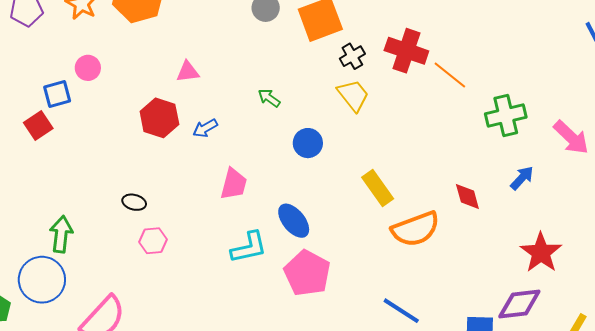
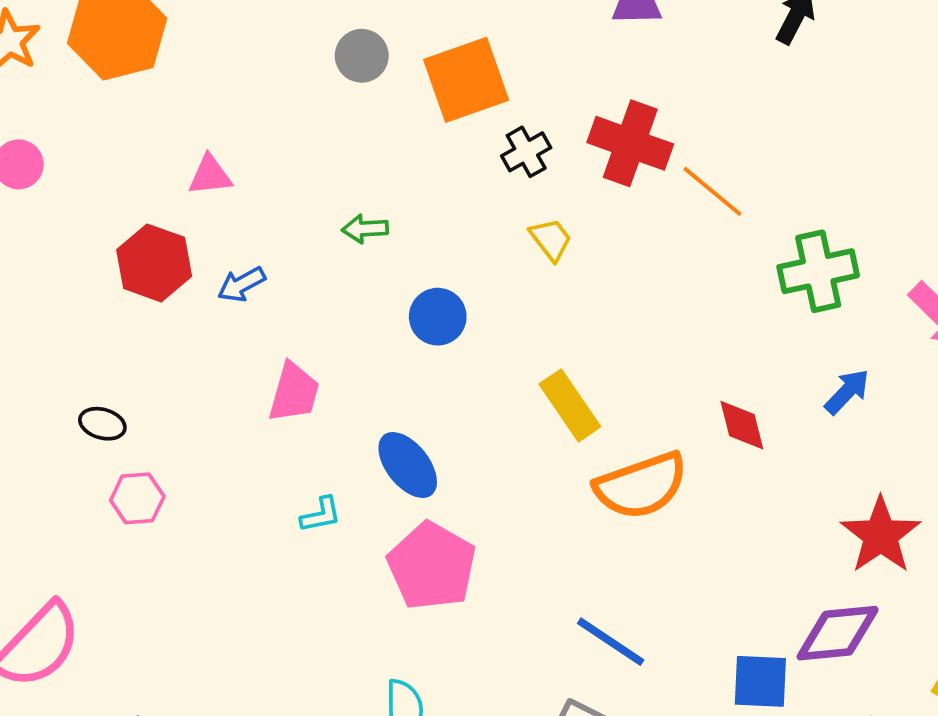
yellow trapezoid: (353, 95) -> (551, 239), moved, size x0.7
green arrow: (269, 98) -> (365, 229), turned -40
cyan L-shape: (249, 247) -> (321, 515), size x0.6

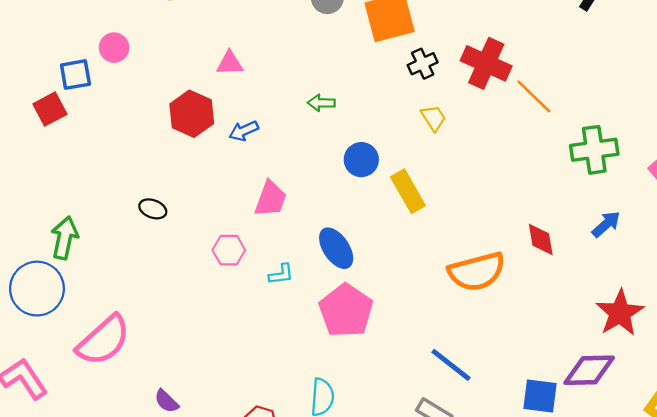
yellow rectangle: (570, 405) -> (408, 191), moved
pink hexagon: (137, 498) -> (229, 250), moved

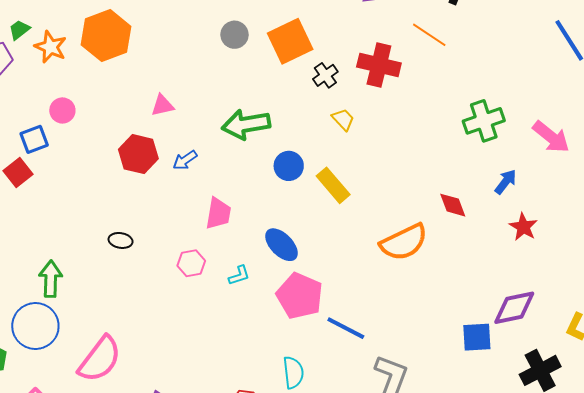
orange line: (534, 96) -> (429, 35), moved
green arrow: (321, 103) -> (246, 124), size x2.0
red star: (620, 313) -> (523, 227), moved, size x0.7
blue line: (451, 365) -> (346, 328), moved

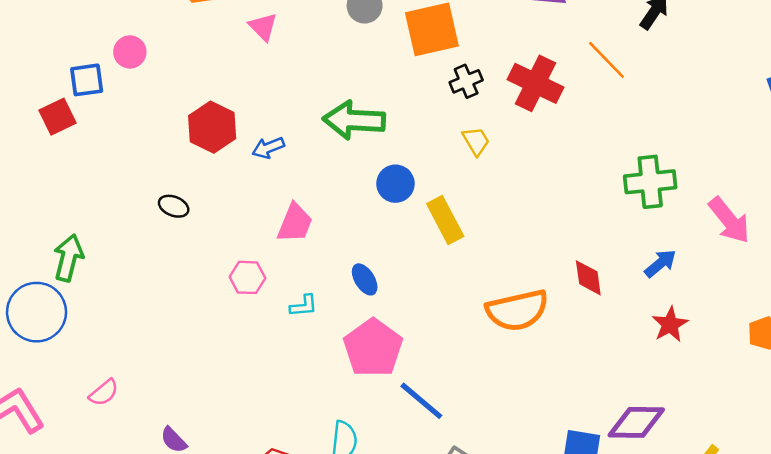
pink triangle: (163, 105) -> (263, 27), moved, turned 45
black ellipse: (121, 240) -> (174, 206), moved
blue ellipse: (281, 245) -> (365, 279), size x0.7
pink semicircle: (100, 359) -> (104, 393), moved, size x0.5

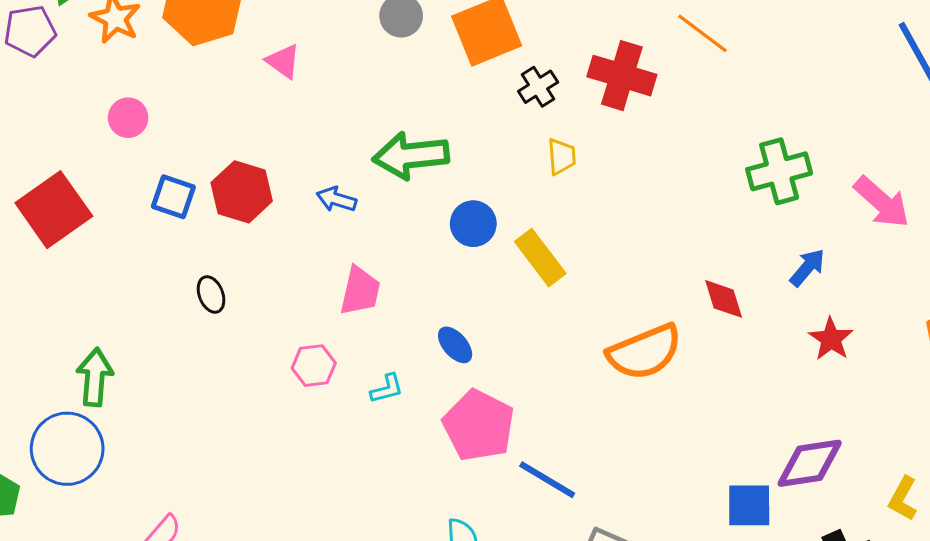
blue square: (87, 80) -> (173, 197), moved, turned 36
red square: (58, 117) -> (54, 210), size x1.6
yellow trapezoid: (476, 141) -> (562, 157), turned 36
blue arrow: (268, 148) -> (336, 199), moved, turned 48
black ellipse: (174, 206) -> (211, 294), turned 56

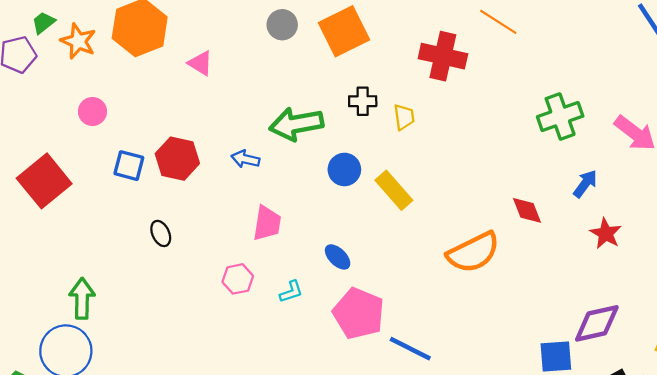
black cross: (538, 87) -> (363, 101), moved, turned 36

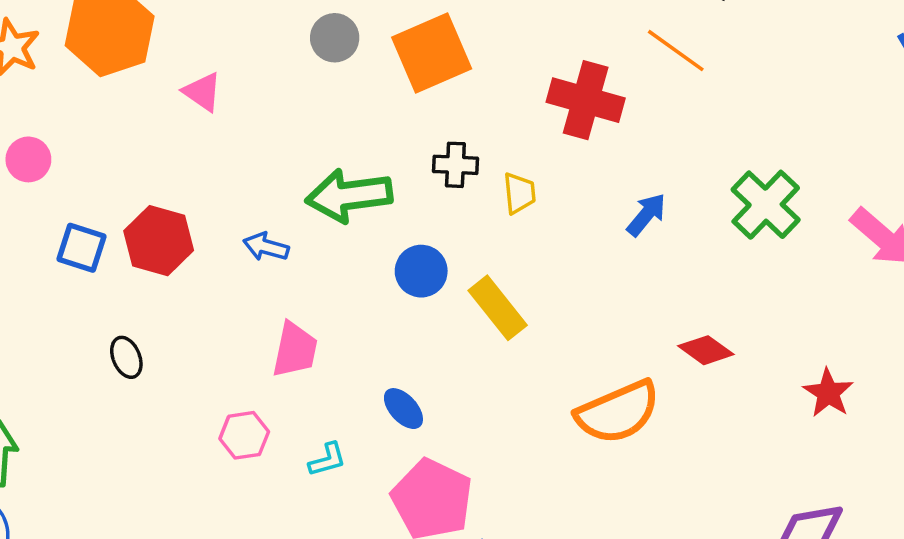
green cross: (560, 116) -> (766, 205), turned -30
blue arrow: (585, 184) -> (646, 215), moved
red diamond: (527, 210) -> (706, 350), turned -36

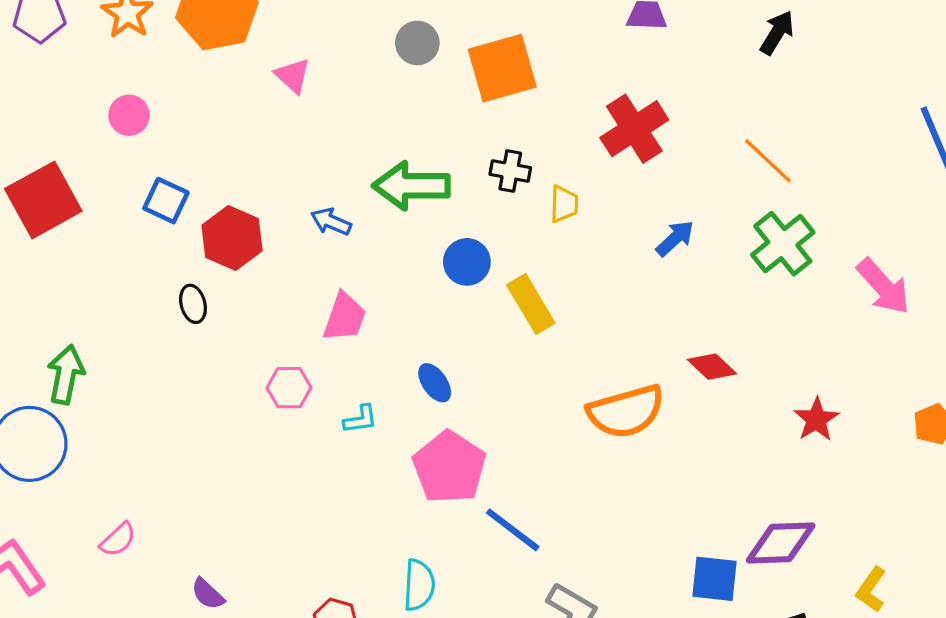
orange line: (676, 51) -> (768, 161), moved
red cross: (586, 100) -> (634, 129), turned 34
red hexagon: (159, 241) -> (232, 238), moved

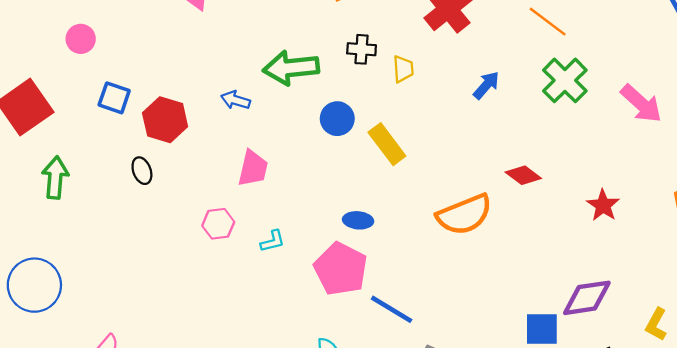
green arrow: (66, 375) -> (55, 178), moved
blue ellipse: (435, 383) -> (358, 220), moved, turned -44

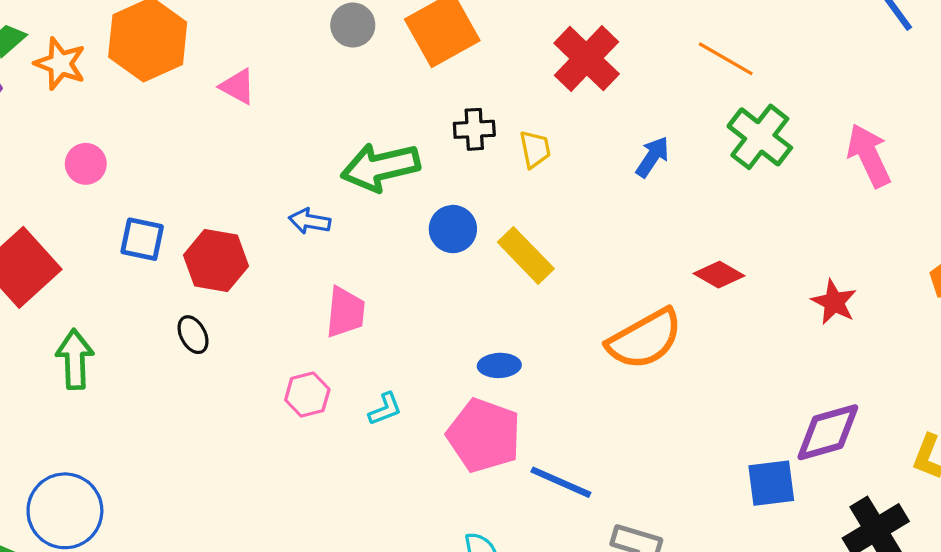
pink arrow: (641, 104) -> (869, 155), turned -150

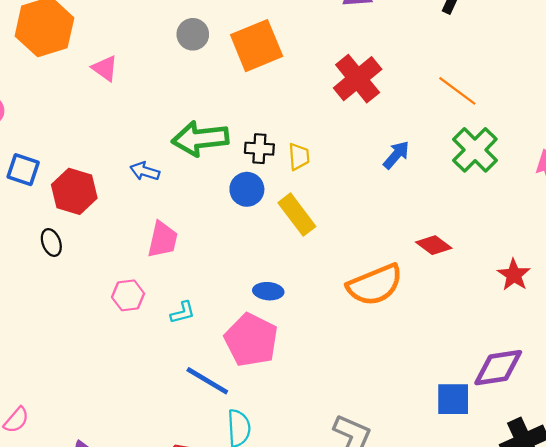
black cross: (474, 129) -> (259, 149), moved
yellow trapezoid: (535, 149) -> (299, 157), moved
blue line: (561, 482) -> (207, 381), moved

